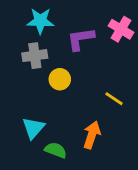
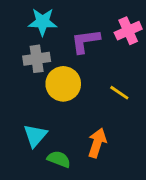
pink cross: (121, 29) -> (128, 31), turned 35
yellow circle: (60, 79) -> (63, 84), size x1.5
yellow line: (114, 99) -> (119, 93), moved

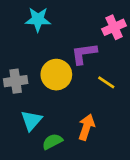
purple L-shape: (85, 41) -> (84, 54), moved
gray cross: (37, 59) -> (16, 81), moved
green semicircle: (59, 159) -> (52, 141), turned -48

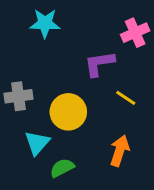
yellow circle: (56, 75) -> (68, 112), moved
orange arrow: (86, 127) -> (120, 151), moved

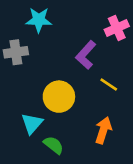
purple L-shape: (99, 64) -> (86, 55), turned -40
gray cross: (19, 96) -> (16, 52), moved
green semicircle: (62, 168) -> (54, 145), turned 65

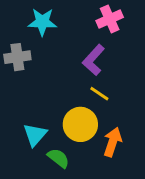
pink cross: (117, 28) -> (110, 19), moved
yellow line: (109, 84) -> (99, 94), moved
yellow circle: (59, 97) -> (80, 124), moved

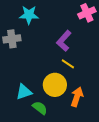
pink cross: (110, 19) -> (87, 13), moved
cyan triangle: (35, 135) -> (24, 92), turned 30

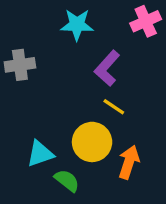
cyan star: (29, 15) -> (77, 25), moved

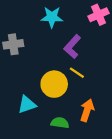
yellow circle: (92, 142) -> (54, 84), moved
green semicircle: (67, 181) -> (60, 123), moved, turned -30

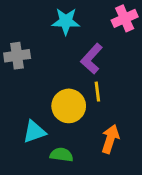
yellow line: (77, 73) -> (97, 92), turned 49
green semicircle: (60, 123) -> (62, 155), moved

